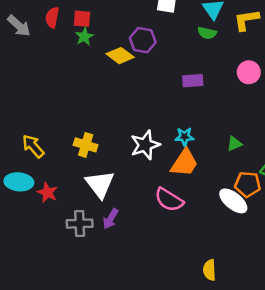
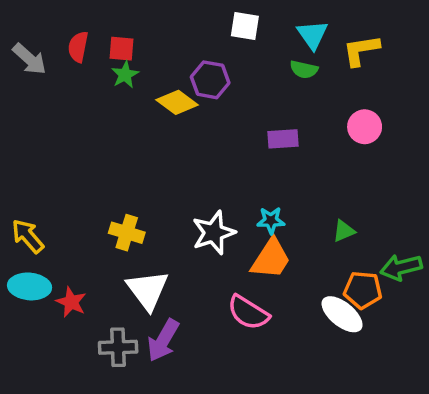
yellow arrow: (33, 146) -> (28, 236), moved
purple arrow: (111, 219) -> (163, 340), size x1.4

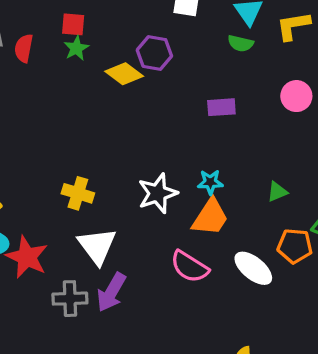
red semicircle: (78, 47) -> (24, 48), moved
red star: (71, 302) -> (27, 257), size x1.5
white ellipse: (342, 314) -> (253, 268), moved

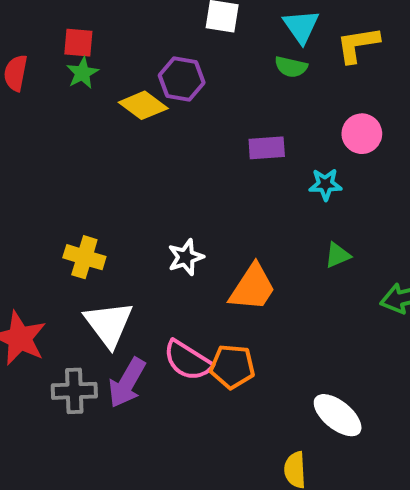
cyan star: (210, 182) -> (325, 184), moved
white star: (158, 193) -> (186, 257), size x0.7
orange pentagon: (295, 246) -> (232, 367), moved
pink semicircle: (190, 267) -> (188, 360), moved
white ellipse: (253, 268) -> (338, 415), moved

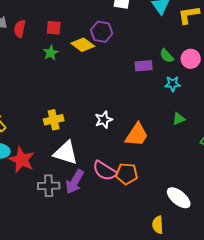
red square: (78, 43) -> (54, 28), moved
green semicircle: (291, 67) -> (167, 56), moved, turned 35
green star: (82, 73) -> (51, 53), moved
yellow cross: (84, 257) -> (54, 120), turned -30
white triangle: (109, 324) -> (66, 153), turned -36

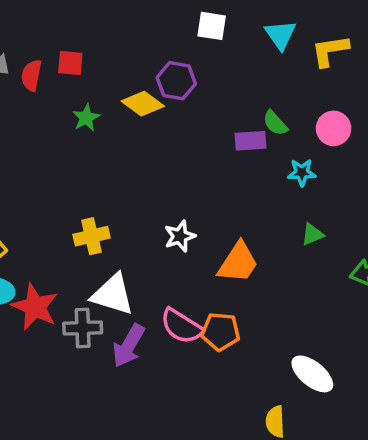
red square: (54, 28) -> (70, 63), moved
green semicircle: (167, 56) -> (275, 123), moved
gray cross: (49, 186) -> (83, 328), moved

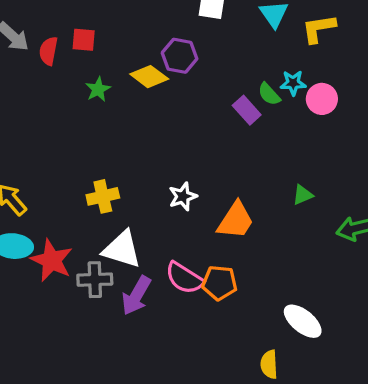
purple rectangle: (250, 141) -> (247, 110), turned 52
cyan star: (302, 173) -> (293, 83), moved

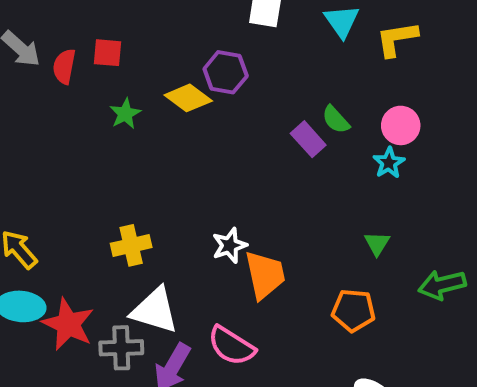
cyan star: (293, 83) -> (389, 163), moved, turned -30
green triangle: (303, 195) -> (377, 243), turned -35
orange trapezoid: (236, 220) -> (265, 275), moved, turned -45
orange pentagon: (220, 283) -> (353, 310), moved

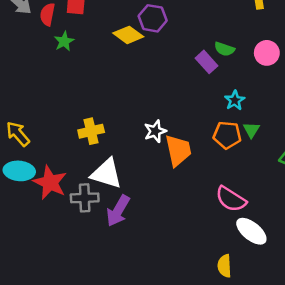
green star: (125, 114) -> (64, 41), moved
green semicircle: (336, 120) -> (224, 49), turned -30
cyan star: (389, 163) -> (235, 100), moved
orange pentagon: (353, 310) -> (227, 135), moved
pink semicircle: (231, 346) -> (231, 199), moved

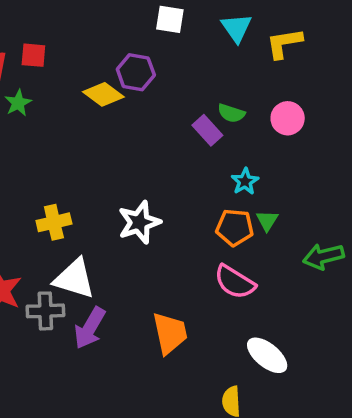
white star: (155, 131) -> (139, 222), size x1.4
orange trapezoid: (178, 150) -> (170, 333), moved
pink semicircle: (231, 199) -> (235, 282), moved

